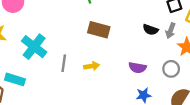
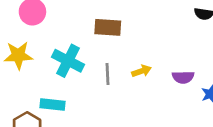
brown rectangle: (99, 30) -> (108, 27), moved
purple semicircle: (138, 68) -> (183, 77), moved

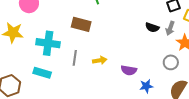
cyan cross: (68, 61) -> (48, 43), turned -30
cyan rectangle: (53, 105) -> (42, 73), moved

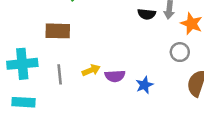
purple semicircle: (129, 70) -> (115, 76), moved
blue star: (146, 86) -> (144, 85), moved

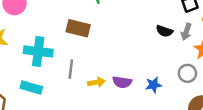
yellow arrow: (91, 70) -> (96, 82), moved
blue star: (144, 85) -> (153, 85), moved

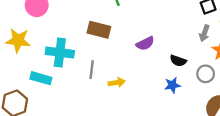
black semicircle: (164, 31) -> (178, 61), moved
purple semicircle: (122, 82) -> (145, 43), moved, turned -36
cyan rectangle: (31, 87) -> (41, 78), moved

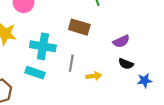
black semicircle: (178, 61) -> (126, 64), moved
cyan rectangle: (41, 78) -> (35, 73), moved

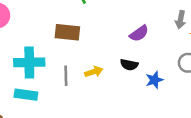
purple semicircle: (121, 41) -> (139, 33), moved
yellow arrow: (94, 76) -> (94, 72), moved

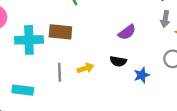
cyan cross: (29, 62) -> (29, 40), moved

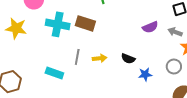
gray arrow: (165, 19) -> (175, 32), turned 88
purple semicircle: (127, 32) -> (150, 27), moved
cyan rectangle: (23, 90) -> (54, 73), moved

